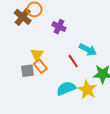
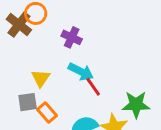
cyan arrow: (88, 50) -> (81, 72), moved
orange rectangle: (40, 66) -> (47, 112), moved

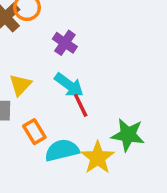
orange rectangle: (47, 112) -> (34, 132), moved

